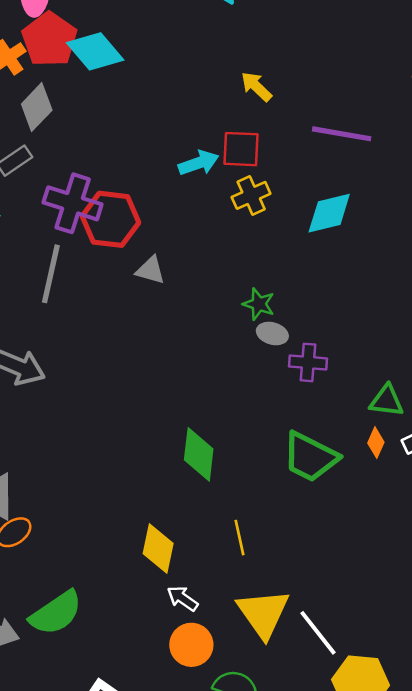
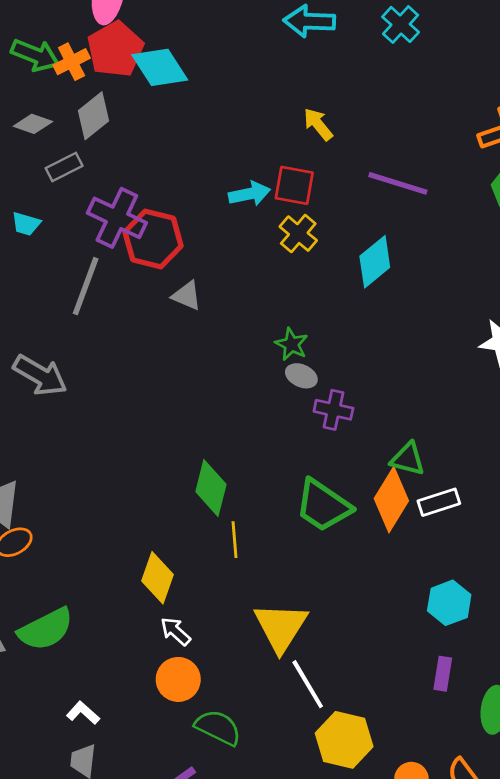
yellow cross: (251, 195) -> (298, 234), turned -33
cyan diamond: (329, 213) -> (375, 262), turned -33
orange diamond: (376, 443) -> (391, 500), size x2.0
yellow line: (239, 538) -> (234, 540), moved
yellow triangle: (263, 613) -> (281, 627), moved

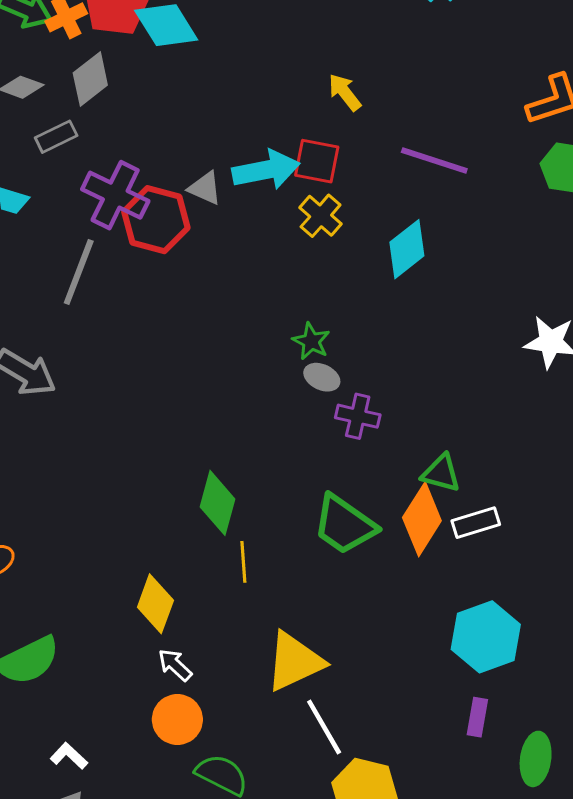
cyan arrow: (250, 194) -> (266, 170), size x1.4
gray triangle: (187, 296) -> (205, 188), moved
cyan hexagon: (449, 603) -> (486, 637), size x1.4
yellow triangle: (281, 627) -> (294, 662), turned 32

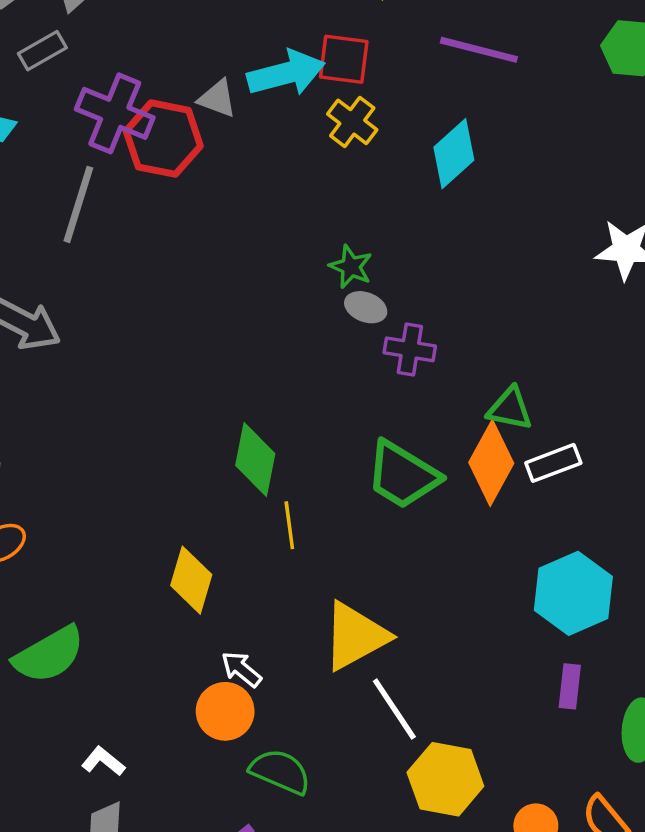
white arrow: (175, 665) -> (241, 669), moved

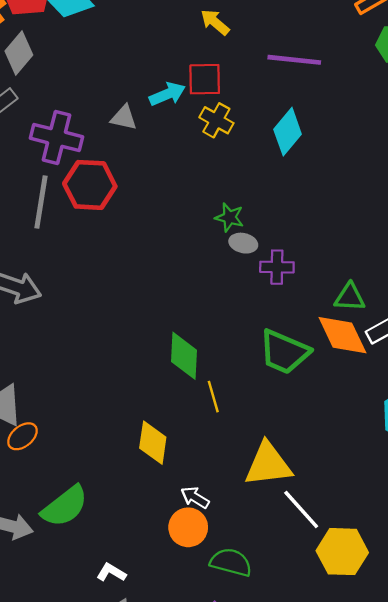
cyan arrow: (286, 73) -> (167, 94), size x0.7
red hexagon: (163, 139) -> (90, 185), moved
orange diamond: (491, 463) -> (342, 335), turned -46
yellow triangle: (355, 636) -> (268, 464), turned 30

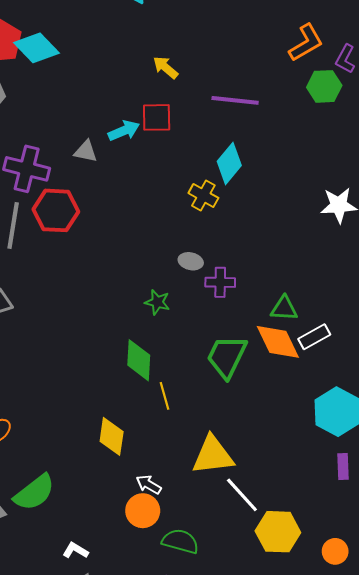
yellow cross: (216, 120) -> (203, 195), moved
green star: (229, 217) -> (157, 302), moved
green trapezoid: (284, 352) -> (227, 357), turned 93

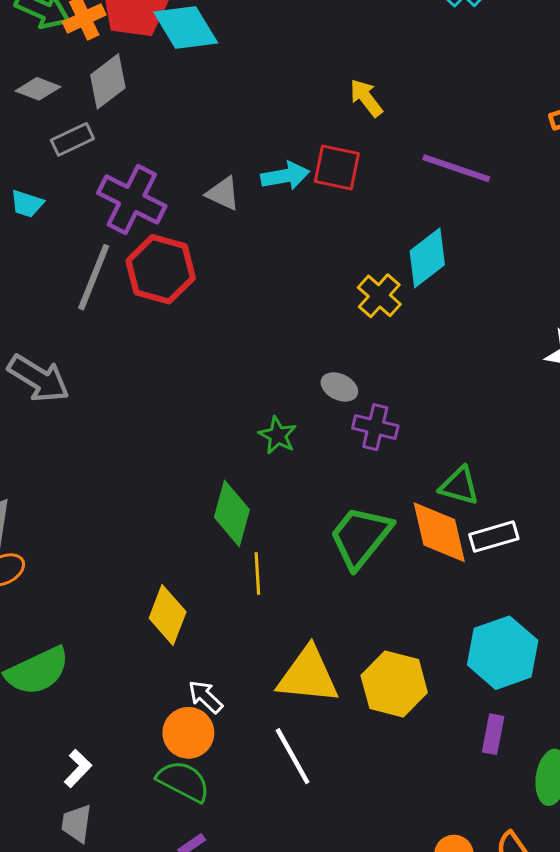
white line: (242, 495) -> (293, 756), moved
yellow hexagon: (278, 532) -> (394, 684), moved
green semicircle: (180, 541) -> (183, 781), moved
white L-shape: (75, 550) -> (78, 768), turned 90

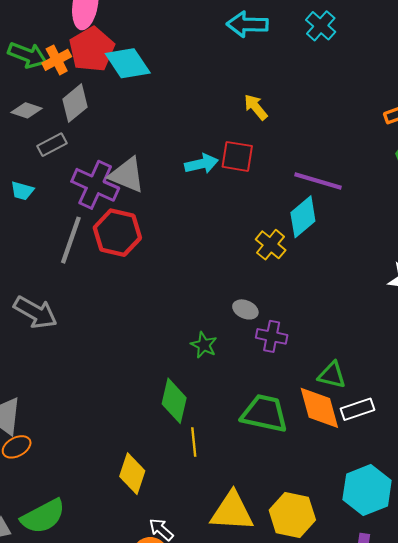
purple line: (456, 168) -> (318, 181), moved
gray triangle: (223, 193) -> (127, 175), moved, size x1.5
green trapezoid: (360, 537) -> (265, 413), turned 66

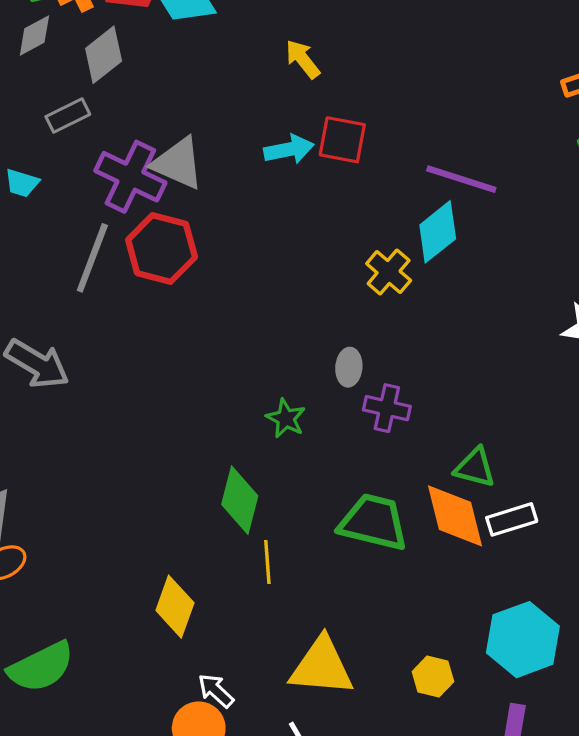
yellow arrow: (256, 107) -> (303, 59), moved
gray diamond: (26, 110) -> (34, 35), moved, turned -48
gray ellipse: (245, 309) -> (349, 367), turned 70
yellow hexagon: (292, 515) -> (433, 677), moved, size x0.6

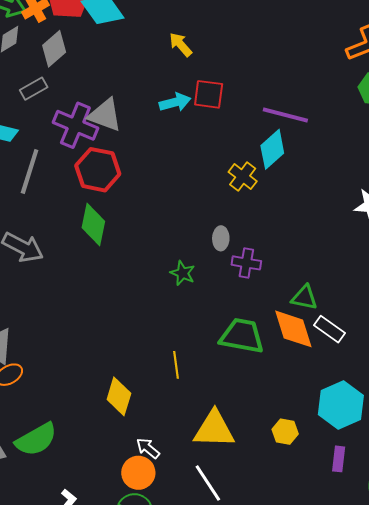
gray line: (92, 258) -> (30, 172), moved
green diamond: (240, 500) -> (93, 225), moved
white rectangle: (512, 519) -> (329, 329), turned 56

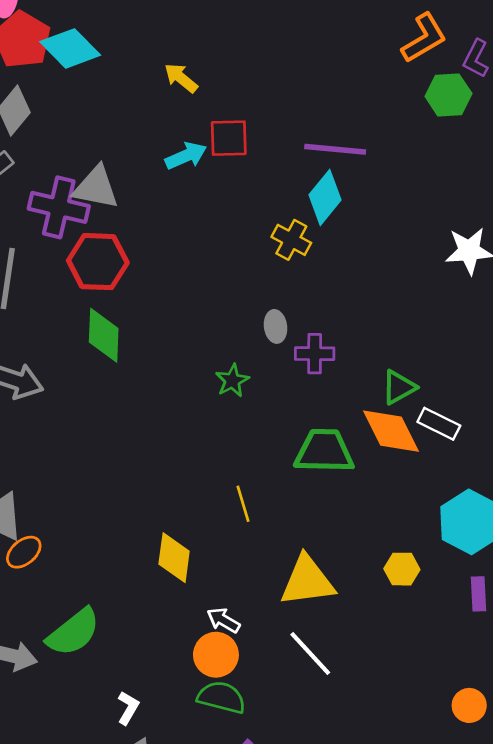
green star: (183, 273) -> (232, 381), turned 30
green triangle: (304, 298) -> (399, 387), turned -32

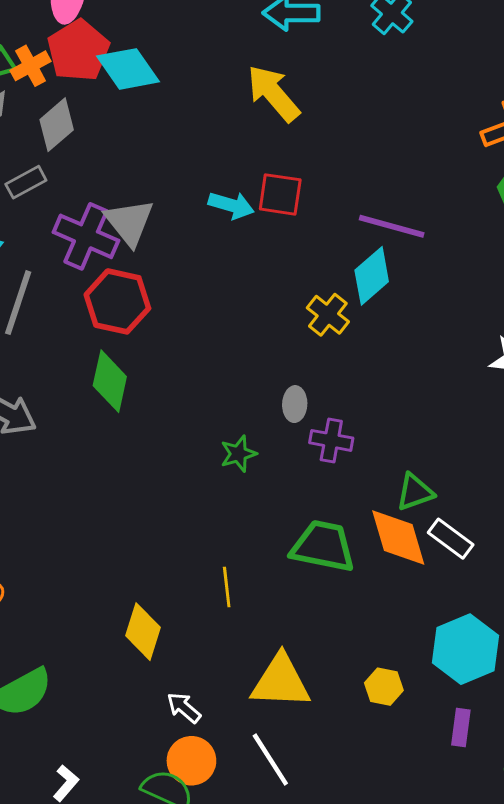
yellow arrow: (181, 78) -> (273, 93), moved, size x1.6
cyan arrow: (186, 156) -> (231, 205), turned 30
gray triangle: (96, 188) -> (129, 222), turned 30
orange circle: (216, 655) -> (191, 761), moved

